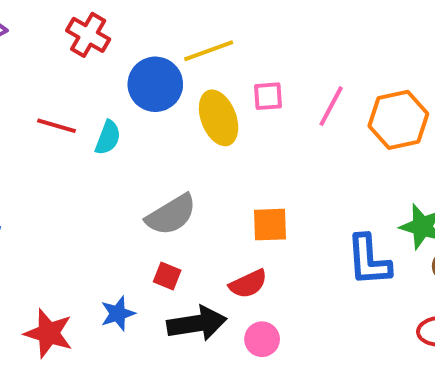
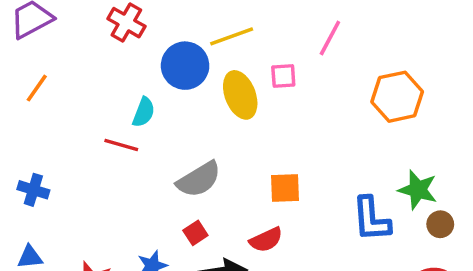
pink line: (331, 106) -> (330, 38), moved
red line: (56, 126) -> (121, 145), moved
red square: (167, 276) -> (195, 233), turned 35

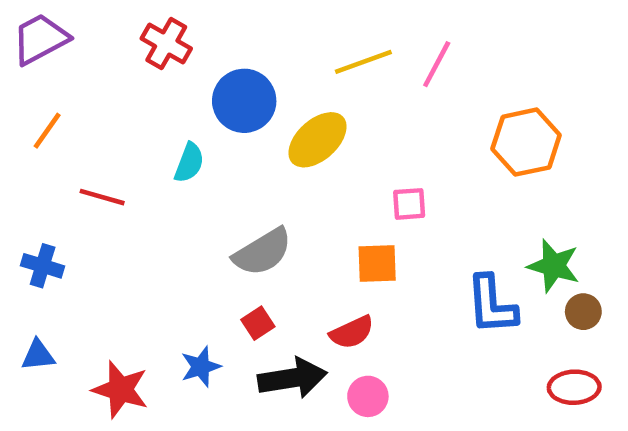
yellow line: (232, 36) -> (363, 62), moved
pink square: (283, 76) -> (409, 204), moved
yellow ellipse: (240, 95) -> (318, 140), turned 69
red line: (121, 145) -> (102, 197), moved

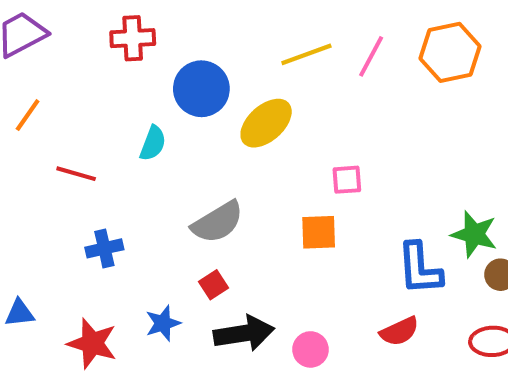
red cross: (166, 44) -> (133, 38), turned -33
orange hexagon: (526, 142) -> (450, 52), moved
blue cross: (43, 266) -> (104, 248), moved, turned -30
red semicircle: (352, 332) -> (399, 331), moved

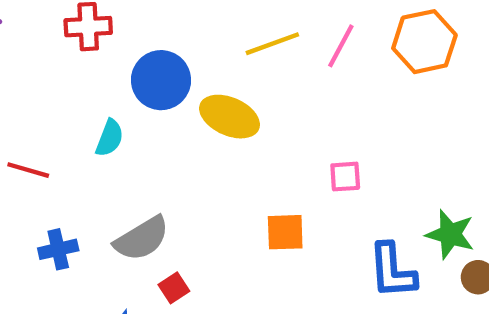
yellow ellipse: (266, 123) -> (230, 117), turned 66
pink square: (347, 180) -> (345, 177), moved
gray semicircle: (218, 222) -> (142, 239), moved

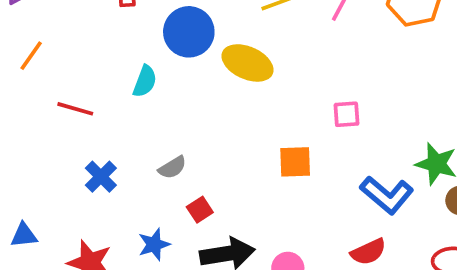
gray semicircle: (142, 239) -> (172, 167), size x0.6
blue cross: (58, 249) -> (101, 177), turned -32
blue L-shape: (392, 271) -> (387, 195), turned -46

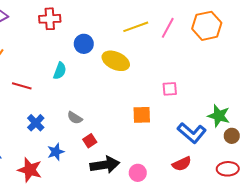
blue circle: (189, 32) -> (84, 44), size x0.7
gray semicircle: (172, 167) -> (75, 118), turned 63
blue star: (154, 244) -> (56, 152), moved

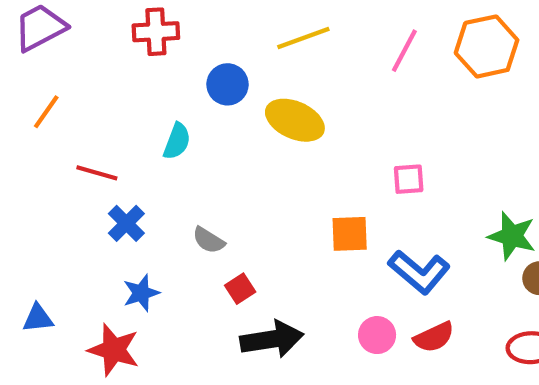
yellow line: (136, 27) -> (303, 38), moved
blue cross: (36, 123) -> (126, 223), moved
blue L-shape: (192, 133) -> (419, 272), moved
blue star: (56, 152) -> (141, 293), moved
pink circle: (138, 173) -> (377, 335), moved

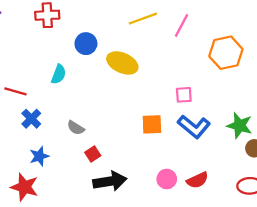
yellow line: (303, 38) -> (143, 19), moved
orange hexagon: (487, 46) -> (226, 53), moved
blue L-shape: (419, 272) -> (194, 127), moved

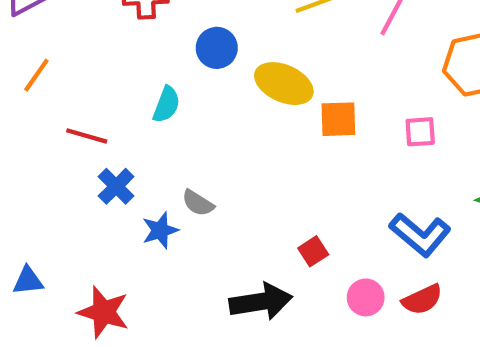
pink square: (184, 95) -> (420, 132), moved
orange square: (152, 124) -> (338, 119), moved
blue L-shape: (194, 127) -> (420, 235), moved
red square: (93, 154) -> (313, 251), moved
blue star: (39, 156) -> (160, 230), moved

